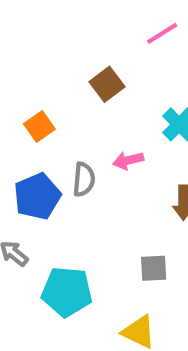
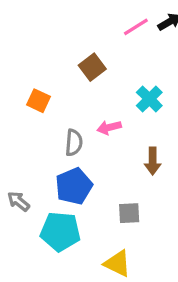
orange square: (39, 126) -> (39, 101), turned -30
blue pentagon: (37, 196) -> (74, 186), moved

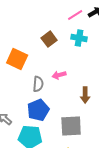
cyan cross: (149, 99) -> (79, 38), moved, turned -35
orange square: (39, 101) -> (17, 59), size x1.5
gray square: (129, 213) -> (71, 126), size x1.6

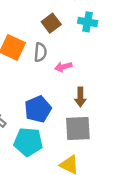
gray semicircle: (38, 84) -> (40, 52), moved
brown arrow: (85, 95) -> (80, 97), moved

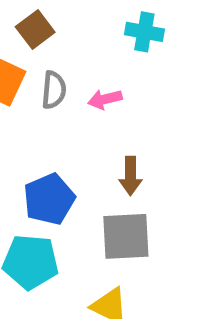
brown square: (51, 23) -> (35, 30), moved
pink arrow: (63, 67) -> (105, 99), moved

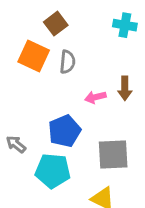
pink arrow: (105, 99) -> (95, 97), moved
brown arrow: (130, 176) -> (125, 88), moved

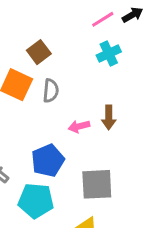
cyan cross: (125, 25) -> (109, 54), turned -35

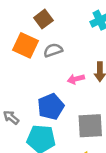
gray semicircle: (51, 91) -> (53, 50), turned -114

